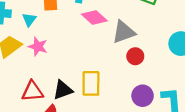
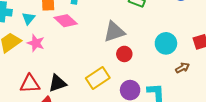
pink diamond: (94, 17) -> (66, 21), moved
yellow rectangle: (91, 83) -> (98, 78), moved, turned 55

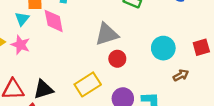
cyan triangle: (28, 18) -> (22, 19), moved
pink diamond: (66, 21) -> (54, 21), turned 35

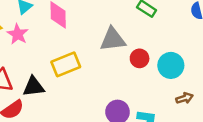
red circle: (117, 59) -> (140, 58), moved
yellow rectangle: (88, 84) -> (66, 64), moved

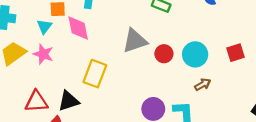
yellow rectangle: (66, 64) -> (95, 74), turned -36
brown arrow: (185, 98) -> (203, 84), moved

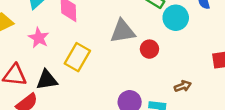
pink star: (43, 54) -> (39, 38), moved
cyan circle: (195, 54) -> (176, 18), moved

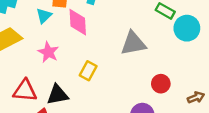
red circle: (149, 49) -> (161, 84), moved
yellow rectangle: (77, 57) -> (88, 71), size x0.7

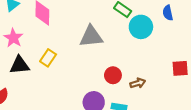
black triangle: (58, 95) -> (20, 65), moved
brown arrow: (196, 97) -> (138, 83), moved

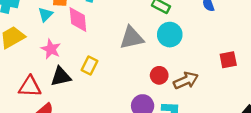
cyan circle: (141, 27) -> (170, 35), moved
brown arrow: (138, 83) -> (186, 80), size x1.5

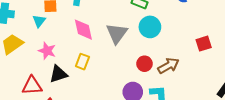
pink diamond: (78, 19) -> (83, 30), moved
gray triangle: (132, 38) -> (117, 33), turned -35

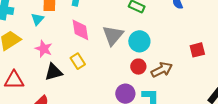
cyan circle: (150, 27) -> (139, 41), moved
yellow rectangle: (82, 62) -> (78, 61), turned -56
red triangle: (32, 86) -> (14, 80), moved

